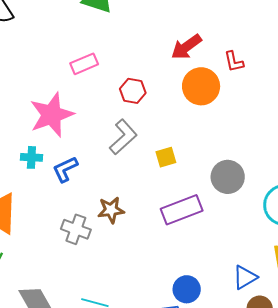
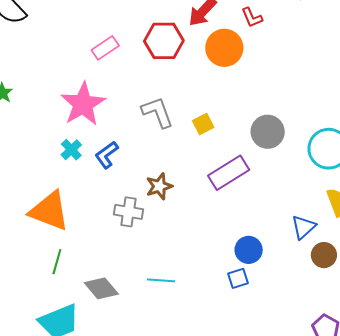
red hexagon: (133, 91) -> (164, 41), moved, size x1.5
gray L-shape: (123, 137) -> (157, 112), turned -57
cyan cross: (31, 157) -> (71, 150), turned -35

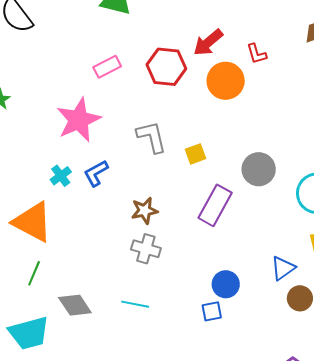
cyan cross: (71, 150) -> (61, 176), moved
purple rectangle: (229, 173) -> (215, 205), turned -36
gray cross: (128, 212) -> (146, 249), moved

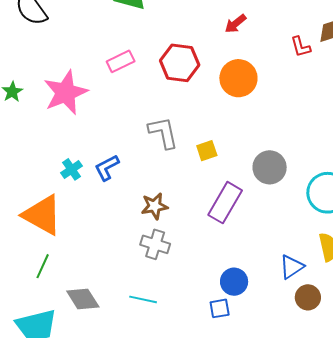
red arrow: (208, 42) -> (235, 24), moved, size x0.7
red L-shape: (256, 54) -> (301, 47), moved
pink star: (79, 120) -> (65, 93), moved

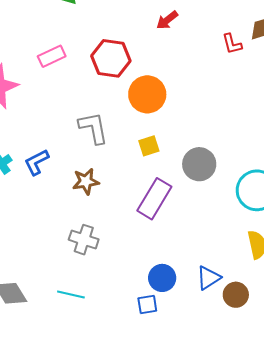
orange circle: (238, 78) -> (147, 94), moved
yellow square: (207, 151) -> (149, 146), moved
brown star: (155, 206) -> (86, 181), moved
blue triangle: (292, 267) -> (208, 278), moved

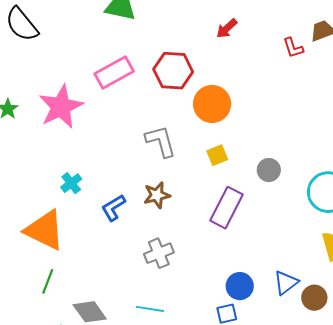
pink rectangle: (52, 56) -> (114, 73), size x1.4
blue L-shape: (37, 162) -> (113, 208), moved
gray circle: (199, 164) -> (269, 170), size x0.7
gray cross: (84, 240) -> (159, 253), turned -36

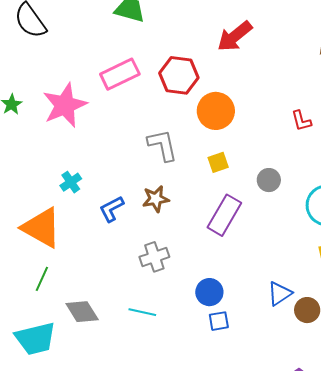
red arrow: (227, 28) -> (235, 36), size x1.6
red L-shape: (293, 48) -> (301, 121), moved
blue circle: (240, 286) -> (209, 292), moved

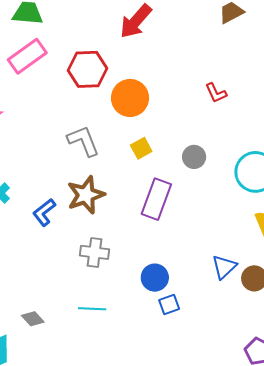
pink rectangle: (120, 74) -> (27, 56), moved
brown star: (156, 199) -> (86, 195), size x1.4
gray cross: (154, 257) -> (95, 252), turned 36
gray diamond: (82, 312) -> (33, 319), size x0.7

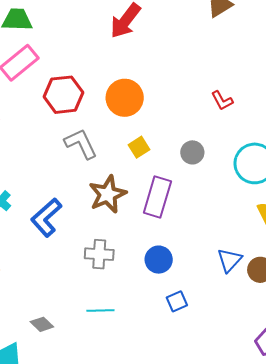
red hexagon: (88, 69) -> (64, 95), moved
red L-shape: (216, 93) -> (222, 101), moved
brown star: (86, 195) -> (108, 194), moved
blue L-shape: (44, 212) -> (46, 217), size x1.4
blue circle: (155, 278) -> (159, 260), moved

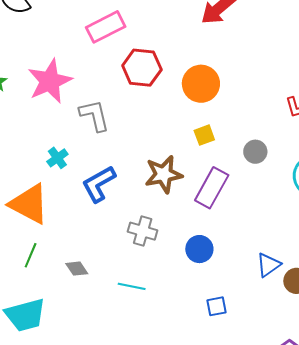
gray L-shape: (81, 144) -> (94, 115), moved
blue square: (177, 301) -> (216, 306), moved
gray diamond: (42, 324) -> (77, 269), moved

